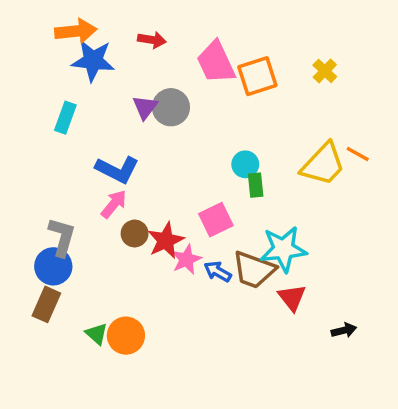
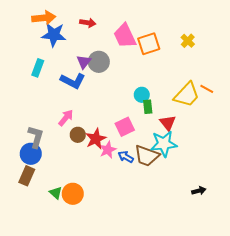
blue L-shape: (117, 170) -> (73, 81), moved
red triangle: (292, 298) -> (168, 123), moved

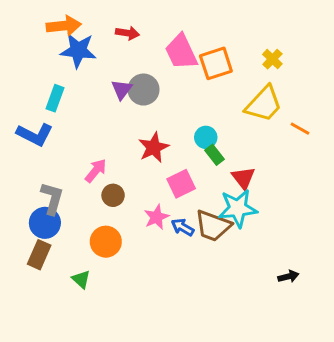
blue L-shape: (73, 81) -> (35, 134), moved
yellow trapezoid: (187, 95) -> (264, 104), moved
green rectangle: (148, 107) -> (214, 155), turned -32
red star: (96, 139) -> (154, 147), moved
orange circle: (73, 194) -> (106, 242), moved

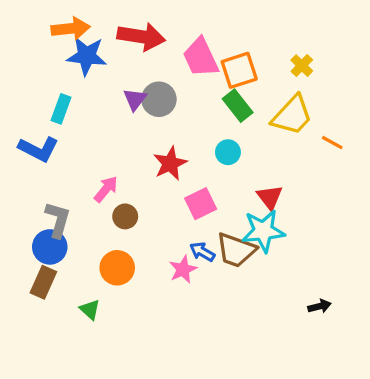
red arrow: (128, 33) -> (141, 37), size x1.8
green rectangle: (214, 155) -> (238, 106), moved, size x1.4
pink star: (156, 217) -> (183, 269), moved

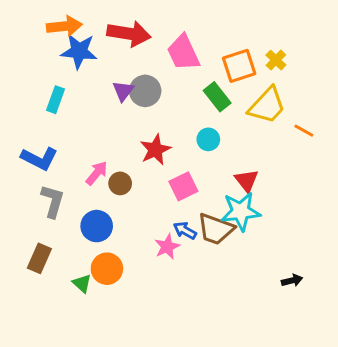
orange square: (239, 70) -> (239, 66), moved
blue L-shape: (39, 149) -> (39, 158), moved
brown circle: (125, 216) -> (120, 183), moved
blue circle: (50, 247) -> (97, 226), moved
orange circle: (117, 268) -> (107, 269), moved

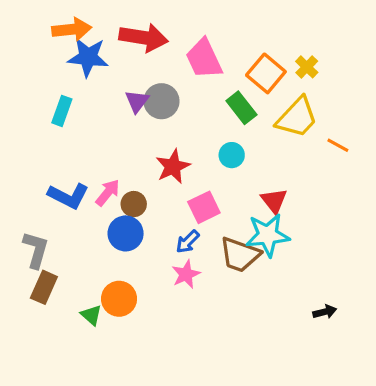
orange square: (239, 66) -> (266, 73), turned -32
blue L-shape: (39, 158) -> (68, 196), moved
gray L-shape: (53, 201) -> (36, 250), moved
blue circle: (97, 226) -> (126, 233), moved
blue arrow: (185, 230) -> (188, 242), moved, turned -75

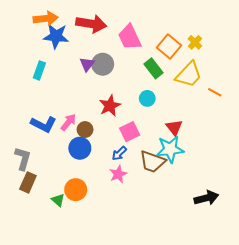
black arrow: (325, 312) -> (206, 198), size x1.6

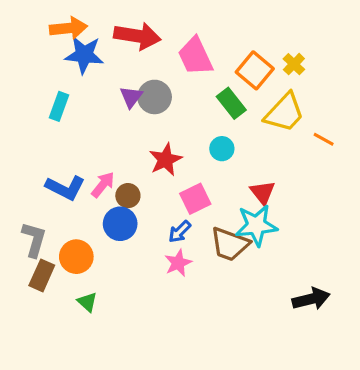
orange circle: (76, 190) -> (76, 257), moved

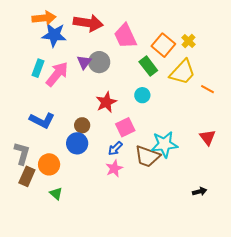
pink arrow: (103, 185) -> (57, 74), moved, size x1.5
red triangle: (263, 192) -> (208, 137), moved
black arrow: (311, 299) -> (200, 192), size x0.6

